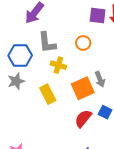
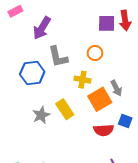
yellow cross: (58, 65) -> (82, 80), moved
gray star: (16, 81) -> (41, 115), moved
red semicircle: (83, 119) -> (104, 130), turned -126

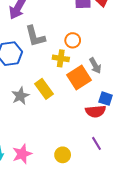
orange circle: (95, 53) -> (73, 40), moved
red semicircle: (104, 130) -> (96, 111), moved

